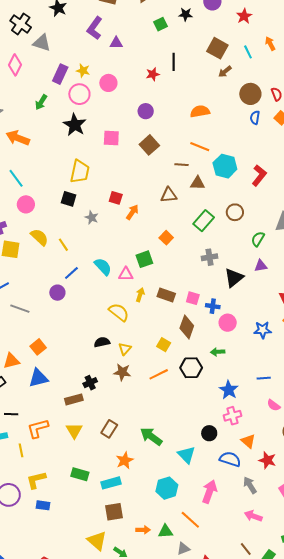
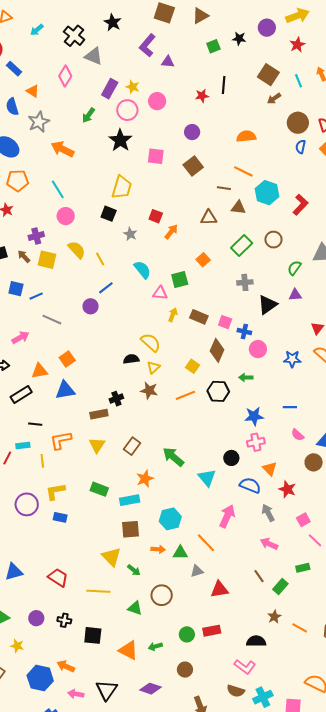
cyan semicircle: (103, 267) -> (142, 270), moved
yellow semicircle: (119, 312) -> (151, 342), moved
blue star: (229, 390) -> (254, 416), turned 30
cyan hexagon: (167, 488) -> (170, 519), moved

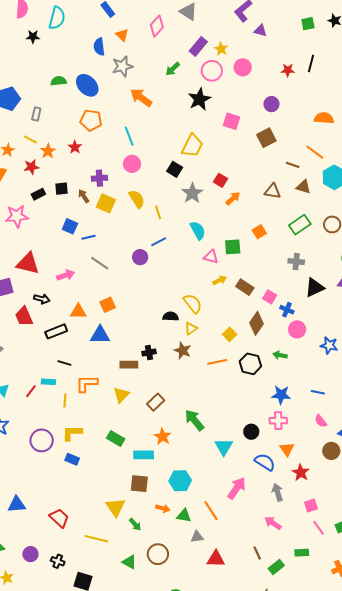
gray star: (130, 234) -> (192, 193), size x1.5
yellow arrow: (173, 315) -> (220, 280), turned 32
orange star: (145, 479) -> (163, 437), turned -30

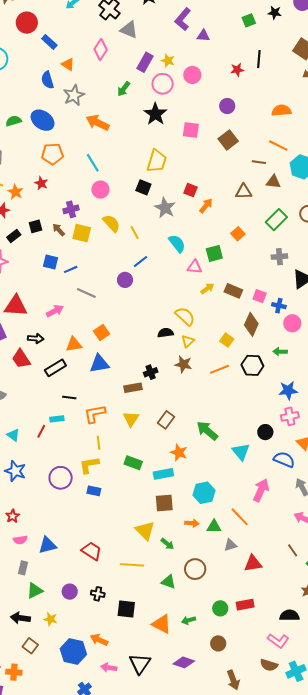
yellow line: (65, 400) -> (99, 443), moved

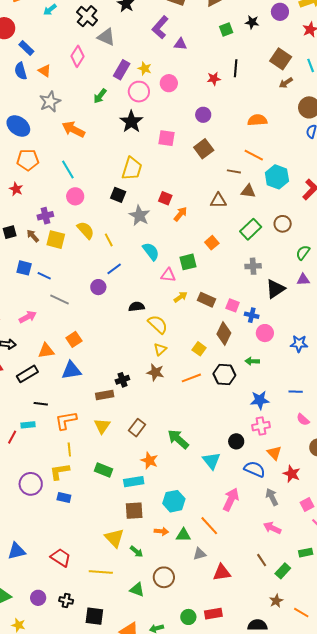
blue semicircle: (47, 80) -> (21, 71), moved
blue line: (71, 269) -> (44, 276), turned 48
black semicircle: (166, 333) -> (137, 307), moved

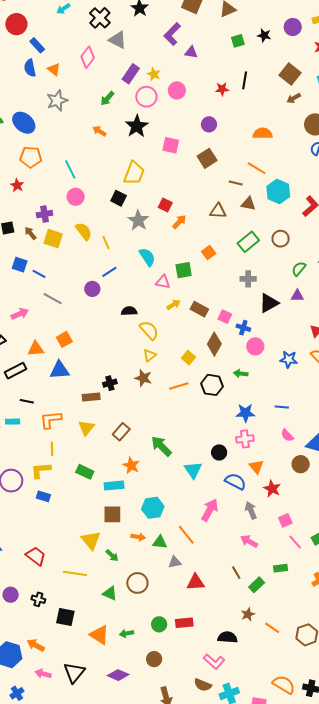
orange arrow: (73, 129) -> (99, 131), moved, size x0.6

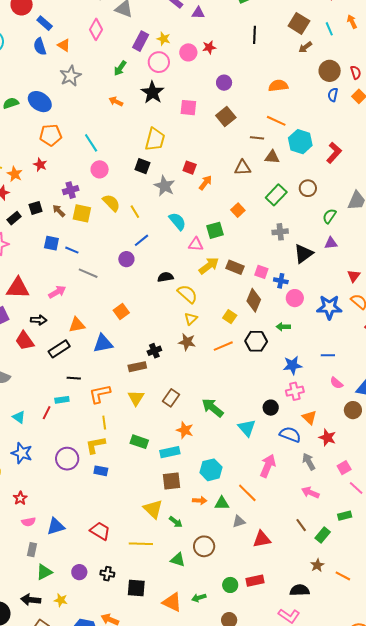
red star: (222, 89) -> (209, 47), moved
yellow arrow: (174, 305) -> (209, 266), size x1.5
orange square: (64, 339) -> (121, 311), moved
blue star: (289, 359) -> (329, 307), size x1.4

